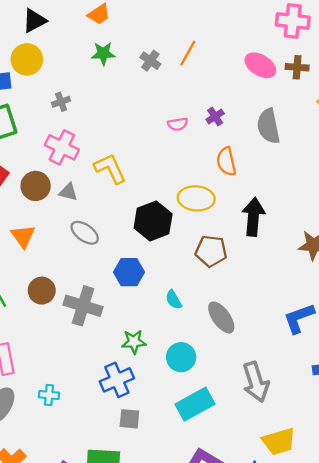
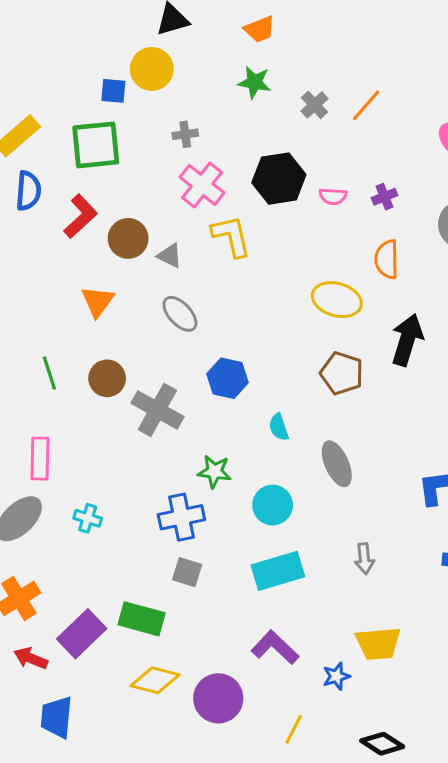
pink cross: (62, 147) -> (202, 185), moved
black hexagon: (153, 221) -> (279, 179), moved
gray arrow: (256, 382) -> (364, 559), size x0.6

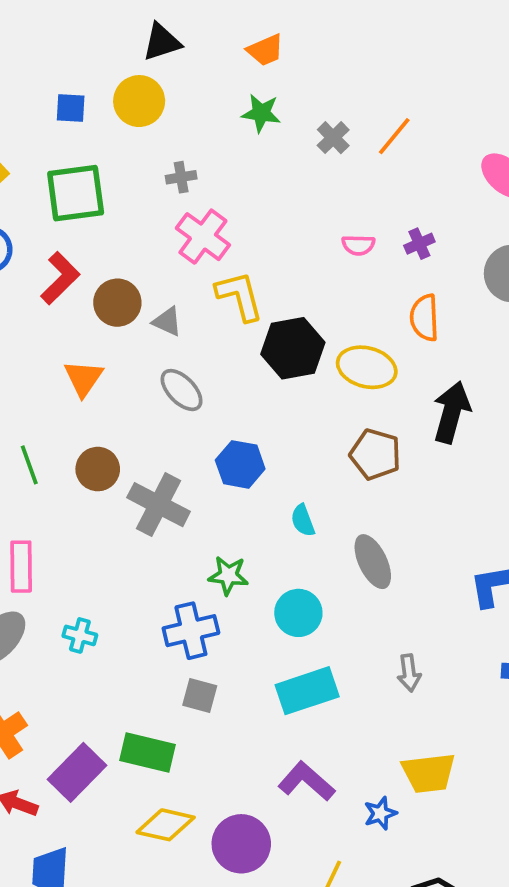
blue square: (113, 91) -> (71, 108), moved
black hexagon: (279, 179) -> (293, 348), moved

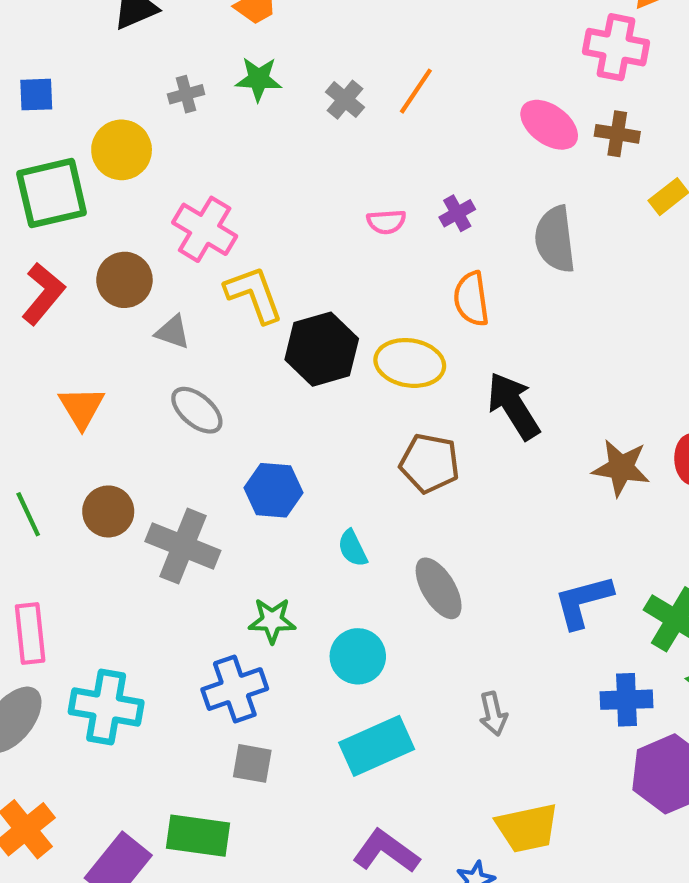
yellow circle: (139, 101) -> (122, 150), moved
gray cross: (181, 177) -> (186, 94), moved
brown circle: (117, 303) -> (124, 280), moved
black arrow: (452, 412) -> (513, 406), turned -42
cyan cross: (80, 635) -> (106, 707), size x1.8

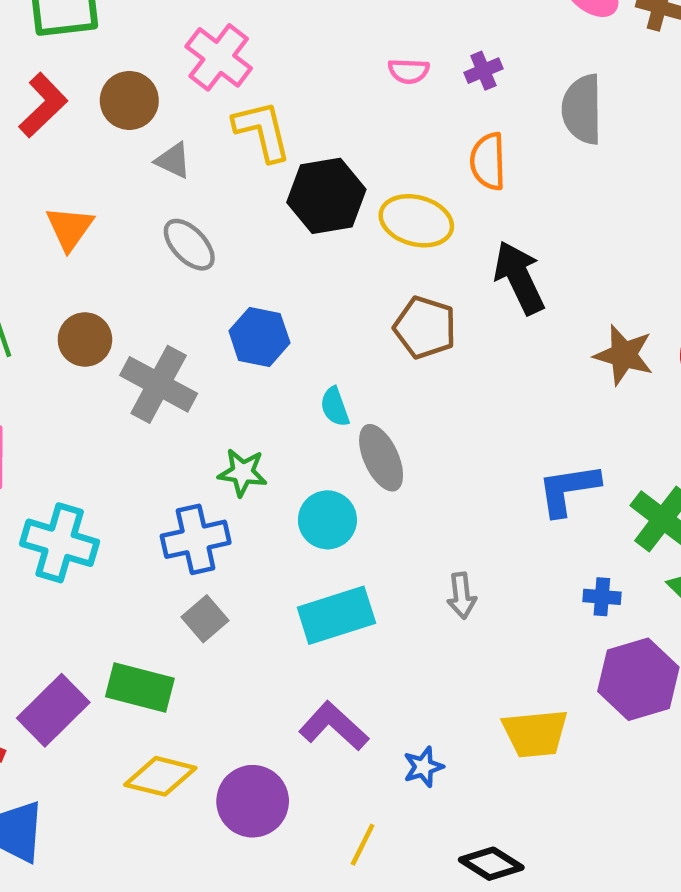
gray ellipse: (439, 588) -> (381, 458), moved
blue cross: (627, 700) -> (602, 597), size x0.7
gray square: (252, 763) -> (205, 619), turned 33
yellow trapezoid: (527, 828) -> (535, 733), moved

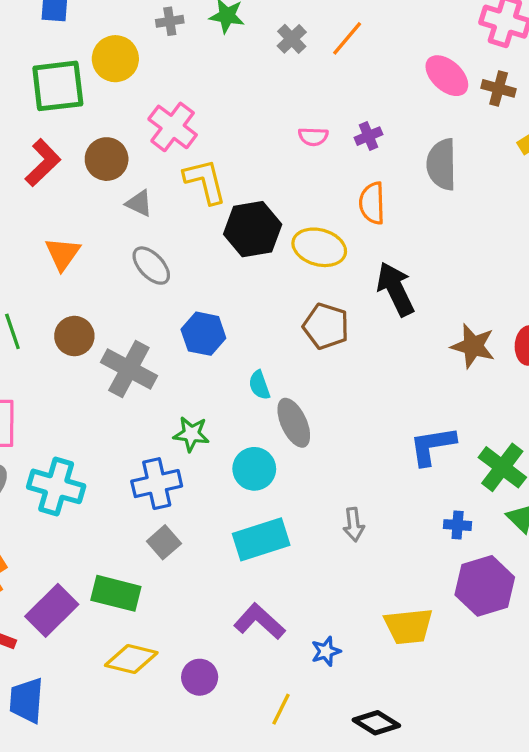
purple circle: (253, 801) -> (200, 677), size x0.7

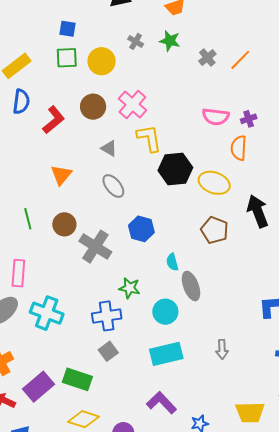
gray cross: (170, 21) -> (136, 41), turned 35
green square: (58, 86) -> (67, 58), moved, size x0.7
pink semicircle: (313, 137) -> (216, 117), size x1.5
brown circle: (107, 159) -> (93, 107), moved
orange semicircle: (372, 203) -> (239, 148), moved

